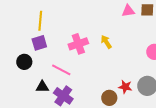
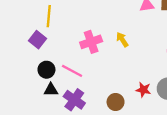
purple square: (39, 43) -> (38, 40), moved, turned -35
black circle: (24, 62) -> (46, 70), moved
brown circle: (109, 98) -> (116, 102), moved

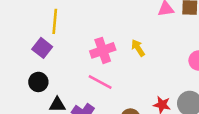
black circle: (46, 70) -> (38, 82), moved
pink line: (72, 71) -> (100, 82), moved

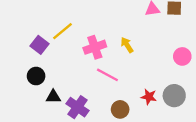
yellow line: (55, 21) -> (63, 31), moved, turned 45
pink line: (100, 82) -> (107, 75), moved

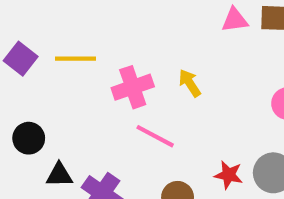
yellow line: (63, 31) -> (76, 59), turned 40
purple square: (40, 45) -> (21, 59), moved

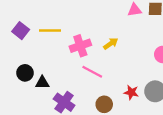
yellow arrow: (190, 83) -> (111, 44), turned 88
black triangle: (59, 175) -> (42, 83), moved

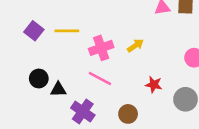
pink line: (92, 72) -> (100, 79), moved
red star: (131, 92) -> (154, 85), moved

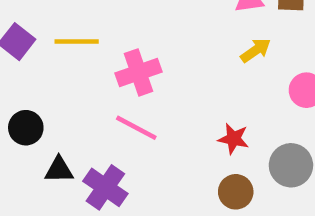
yellow arrow: (135, 45) -> (256, 50), moved
black triangle: (58, 90) -> (59, 170), moved
brown circle: (128, 114) -> (236, 192), moved

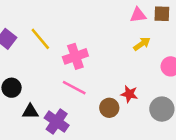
yellow line: (77, 42) -> (40, 39), turned 50
brown circle: (236, 192) -> (109, 108), moved

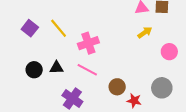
red star: (129, 94) -> (134, 101), moved
black triangle: (30, 112) -> (56, 68), moved

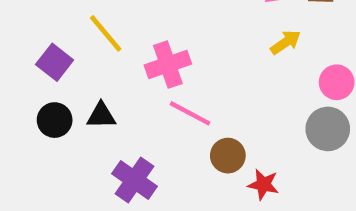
purple square: (30, 28) -> (55, 62), moved
pink line: (87, 70) -> (190, 113), moved
gray circle: (162, 88) -> (328, 129), moved

